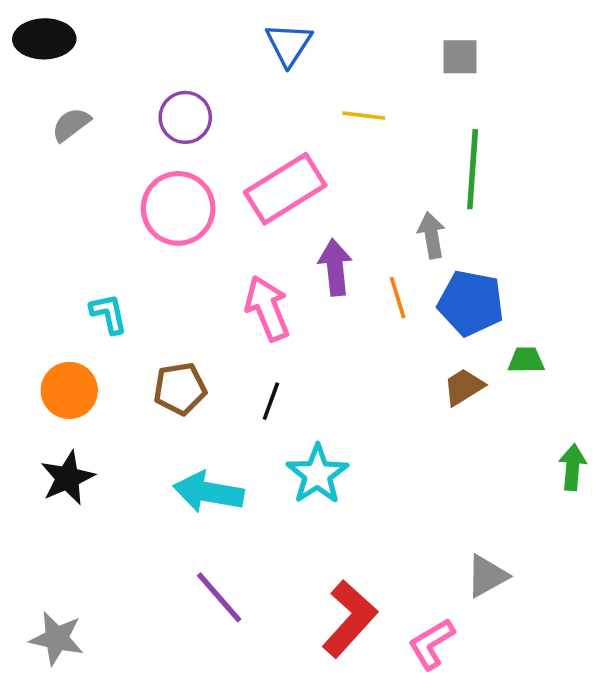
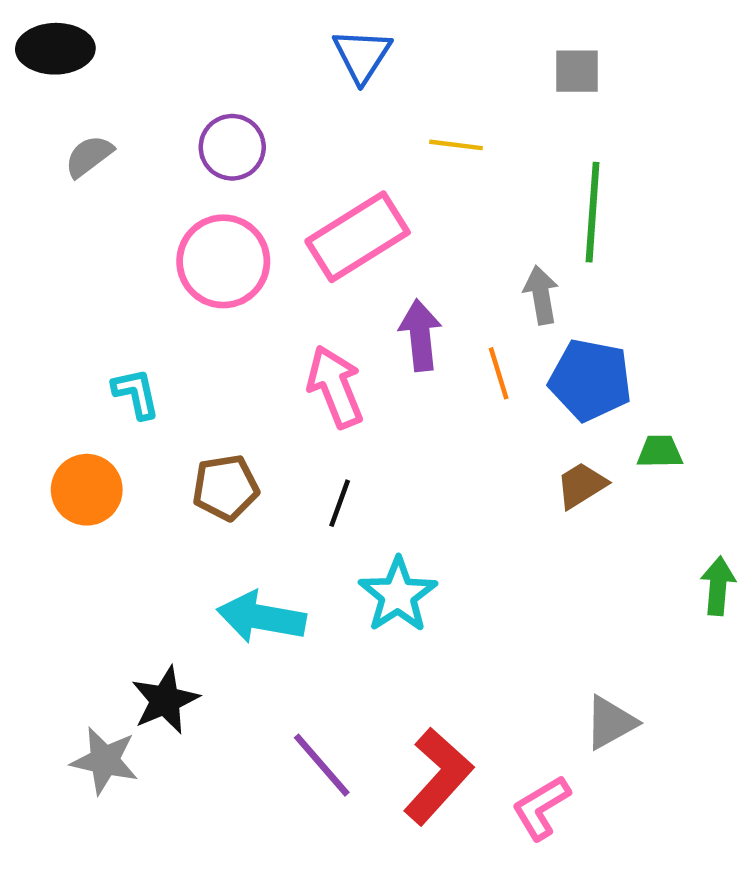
black star: (67, 478) -> (165, 700), moved
purple line: (219, 597) -> (322, 765), moved
gray star: (57, 638) -> (105, 761), moved

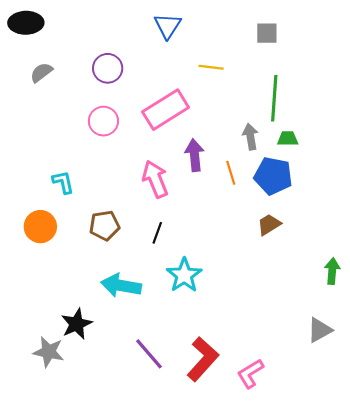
pink circle: (223, 261) -> (103, 121), size x0.7
green trapezoid: (660, 452) -> (288, 139), moved
gray triangle: (611, 723) -> (320, 330), moved

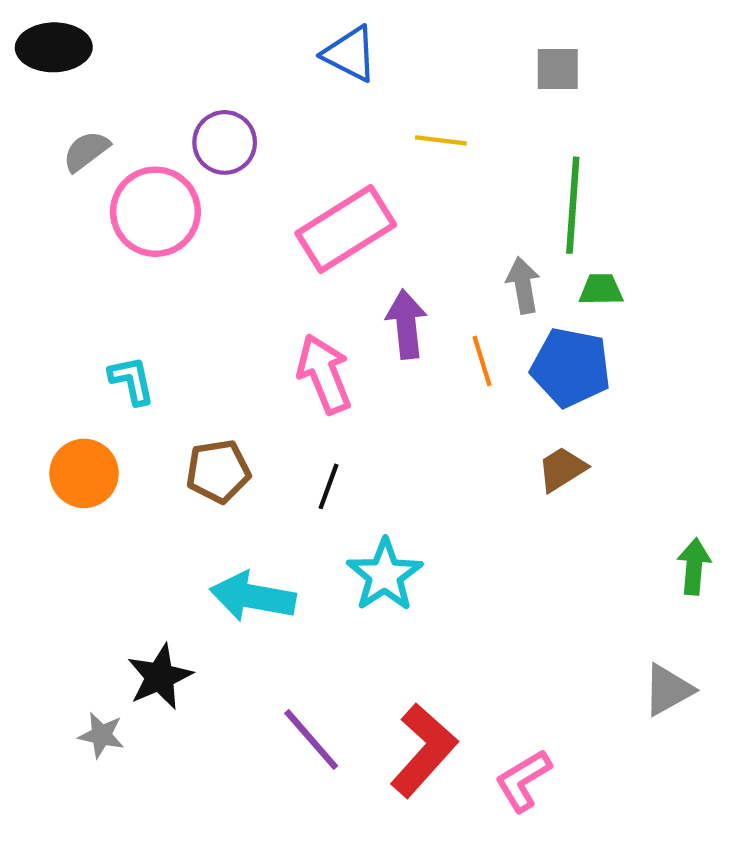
blue triangle: (168, 26) -> (350, 54), turned -36
pink circle: (103, 121) -> (155, 212), moved, size x1.4
gray star: (49, 352) -> (101, 735), size x0.7

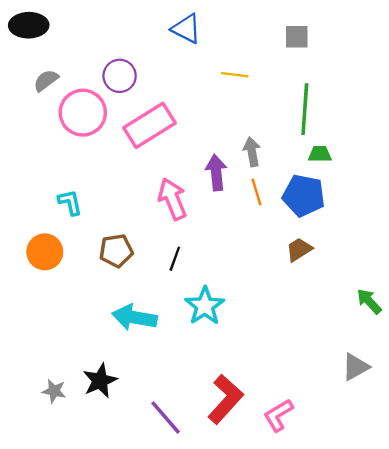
pink rectangle: (346, 229) -> (149, 125), moved
gray arrow: (523, 285) -> (252, 152), moved
green arrow: (694, 566) -> (369, 301), turned -48
black star: (160, 677) -> (100, 381), moved
purple line: (311, 739) -> (166, 418), moved

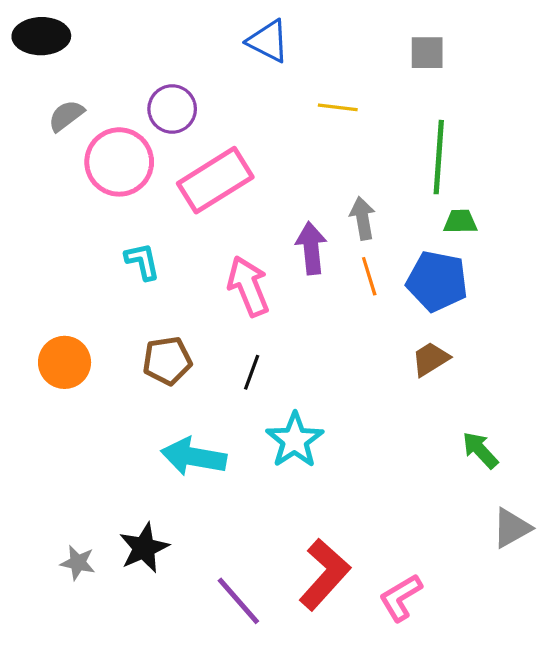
cyan L-shape: (70, 202) -> (142, 261), moved
green arrow: (369, 301) -> (480, 450), moved

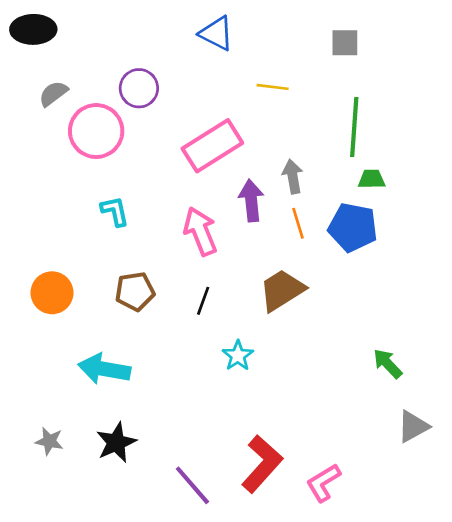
pink rectangle: (215, 180) -> (212, 146), moved
brown trapezoid: (430, 359) -> (282, 290), moved, size x1.5
cyan star: (295, 440) -> (238, 356), size x0.7
cyan arrow: (194, 457) -> (104, 369), moved
gray star: (78, 563) -> (49, 441), moved

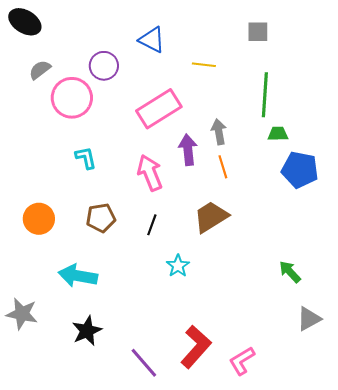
black ellipse: (33, 29) -> (25, 22), turned 32
blue triangle: (216, 33) -> (152, 40), moved
blue pentagon: (353, 227) -> (300, 170), moved
gray star: (49, 441) -> (22, 314), moved, size x1.5

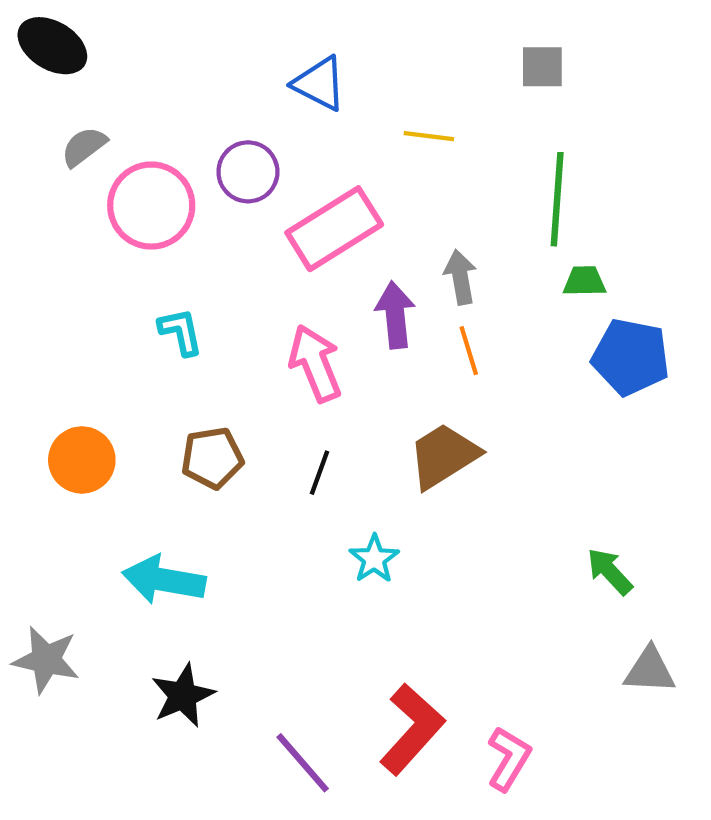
purple circle: (104, 66) -> (248, 172), moved
gray triangle: (309, 319) -> (650, 670), turned 32
pink L-shape: (242, 361) -> (509, 759), turned 152

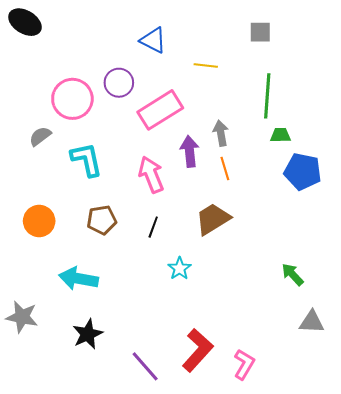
gray semicircle: (84, 147) -> (40, 136), moved
cyan L-shape: (181, 332) -> (87, 159), size x1.5

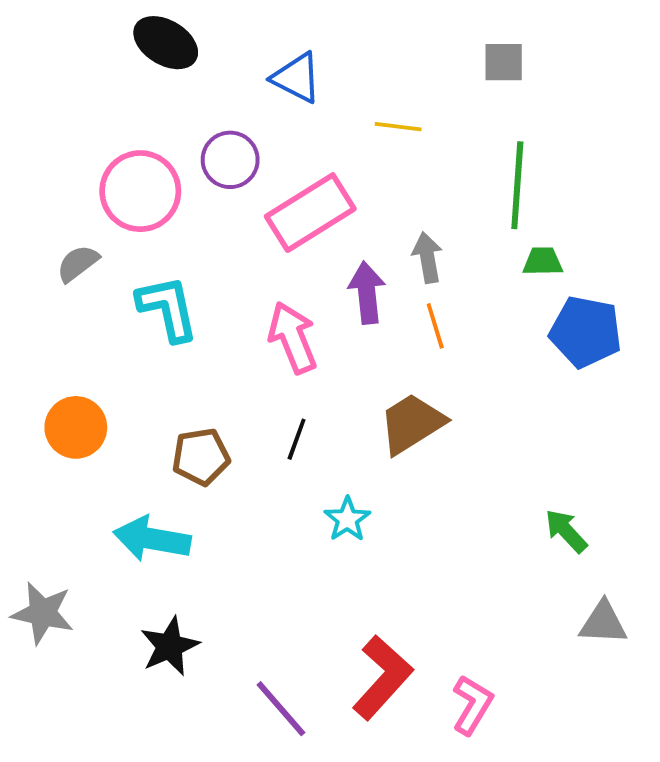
black ellipse: (25, 22) -> (166, 43), moved
brown pentagon: (102, 220) -> (201, 457), moved

